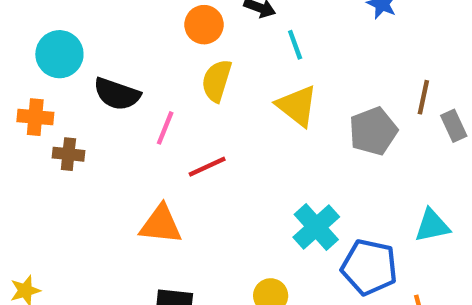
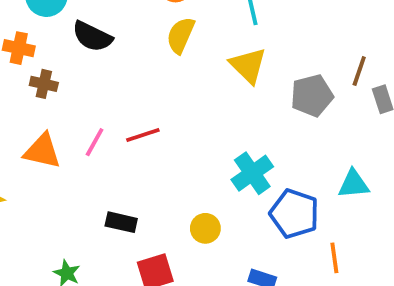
pink line: (165, 128) -> (95, 142), moved
red line: (207, 167) -> (143, 135), moved
orange triangle: (161, 224) -> (42, 151), moved

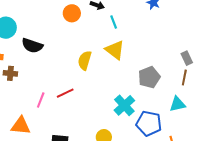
yellow semicircle: (181, 35) -> (85, 60), moved
brown line: (359, 71) -> (184, 77), moved
gray pentagon: (312, 96) -> (149, 77), moved
orange triangle: (42, 151) -> (21, 126), moved

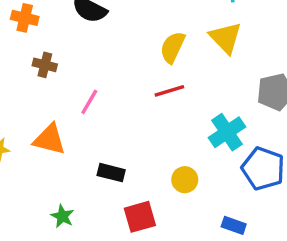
brown cross: (10, 73) -> (45, 65), moved
red line: (65, 93) -> (169, 91), moved

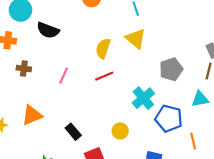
pink line: (89, 102) -> (64, 76), moved
orange triangle: (49, 139) -> (32, 115), turned -30
black rectangle: (111, 173) -> (73, 132), turned 42

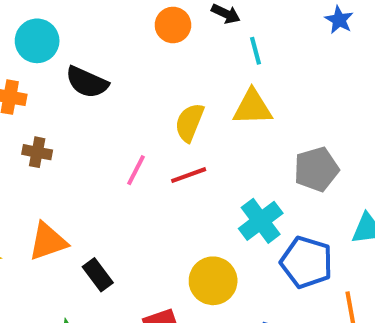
yellow triangle: (136, 39) -> (253, 107), turned -45
pink line: (64, 76) -> (136, 170), moved
yellow circle: (120, 131) -> (213, 281), size x1.5
black rectangle: (73, 132) -> (98, 275), moved

